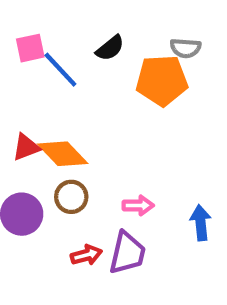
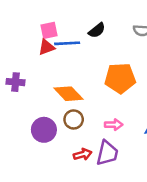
blue line: (60, 70) -> (67, 43), turned -50
orange pentagon: (162, 80) -> (120, 78), moved
red triangle: (26, 147) -> (46, 47), moved

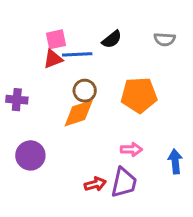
orange diamond: (68, 94) -> (79, 113), turned -64
brown circle: (74, 119) -> (85, 91), moved
purple circle: (44, 130) -> (30, 155), moved

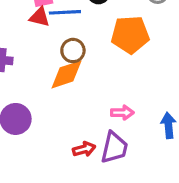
red triangle: (53, 59) -> (39, 17), turned 35
orange pentagon: (139, 95) -> (130, 35), moved

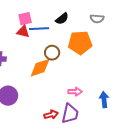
brown circle: (73, 51) -> (52, 53), moved

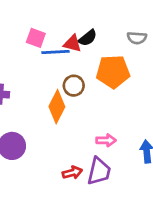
pink square: (25, 19) -> (36, 38), turned 32
red triangle: (23, 32) -> (72, 43), moved
orange diamond: (40, 68) -> (57, 107), turned -45

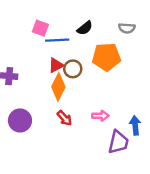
red triangle: (72, 43) -> (56, 65), moved, turned -42
purple trapezoid: (99, 171) -> (118, 142), moved
red arrow: (72, 173) -> (64, 118), moved, turned 63

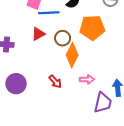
red triangle: (56, 65) -> (38, 34), moved
orange diamond: (58, 87) -> (72, 55), moved

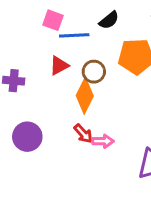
orange diamond: (72, 55) -> (85, 96), moved
pink arrow: (87, 79) -> (103, 141), moved

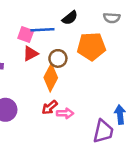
pink square: (53, 20) -> (26, 35), moved
red arrow: (83, 134) -> (50, 107), turned 91

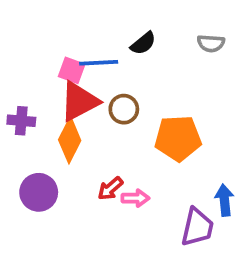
orange pentagon: (91, 46) -> (178, 138), moved
red triangle: (30, 54) -> (79, 101), size x1.6
orange diamond: (51, 78) -> (70, 140), moved

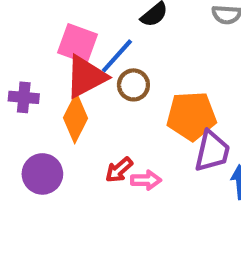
blue line: (99, 63) -> (117, 56), moved, turned -45
pink square: (72, 70) -> (78, 44), size x1.4
purple trapezoid: (197, 227) -> (212, 151), moved

